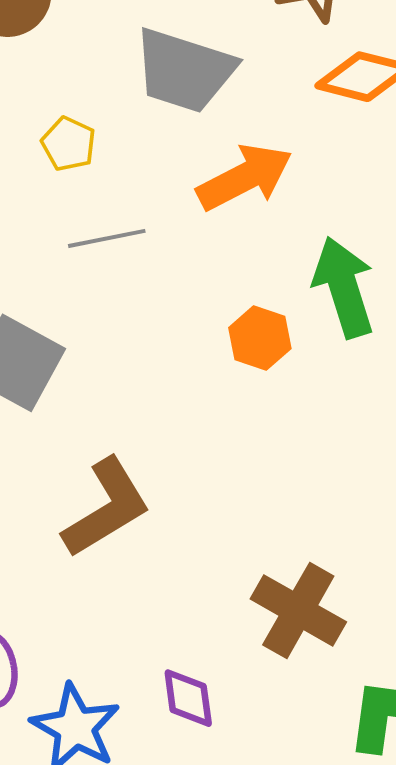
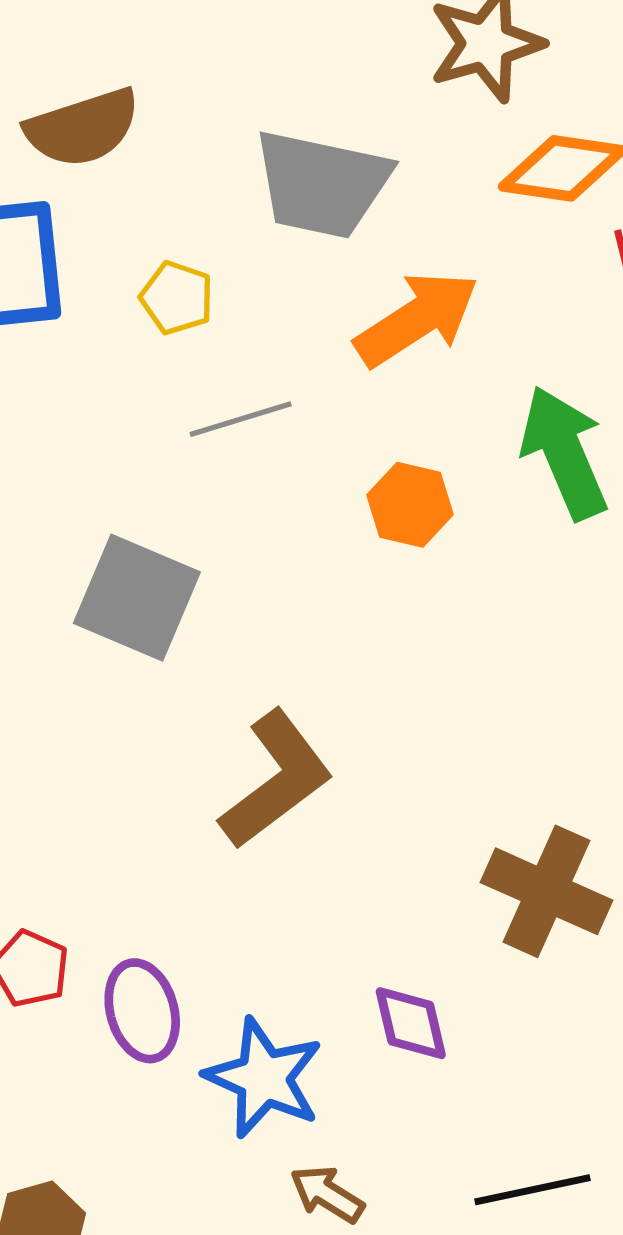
orange hexagon: (260, 338) -> (410, 505), moved

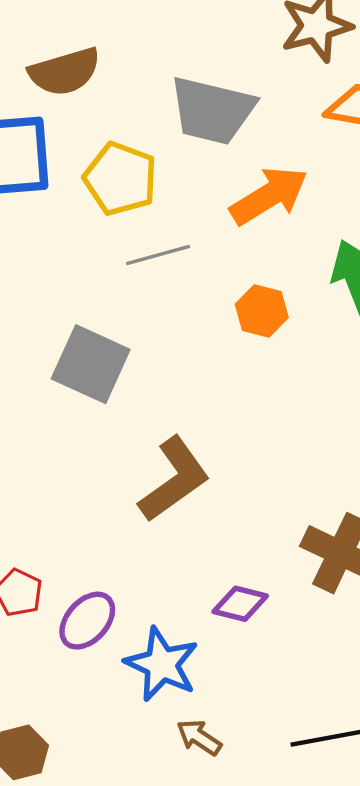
yellow pentagon: (177, 298) -> (120, 179), size x1.6
purple ellipse: (142, 1011) -> (87, 621), turned 56
purple diamond: (411, 1023) -> (240, 604), moved, turned -64

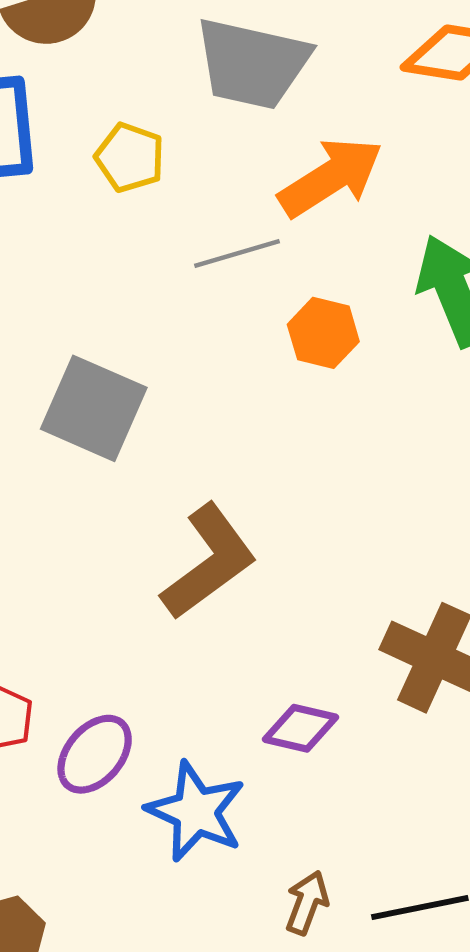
yellow pentagon: (120, 179) -> (130, 157), size x0.7
gray line: (158, 255) -> (237, 254), moved
brown arrow: (199, 737) -> (307, 903), moved, turned 78

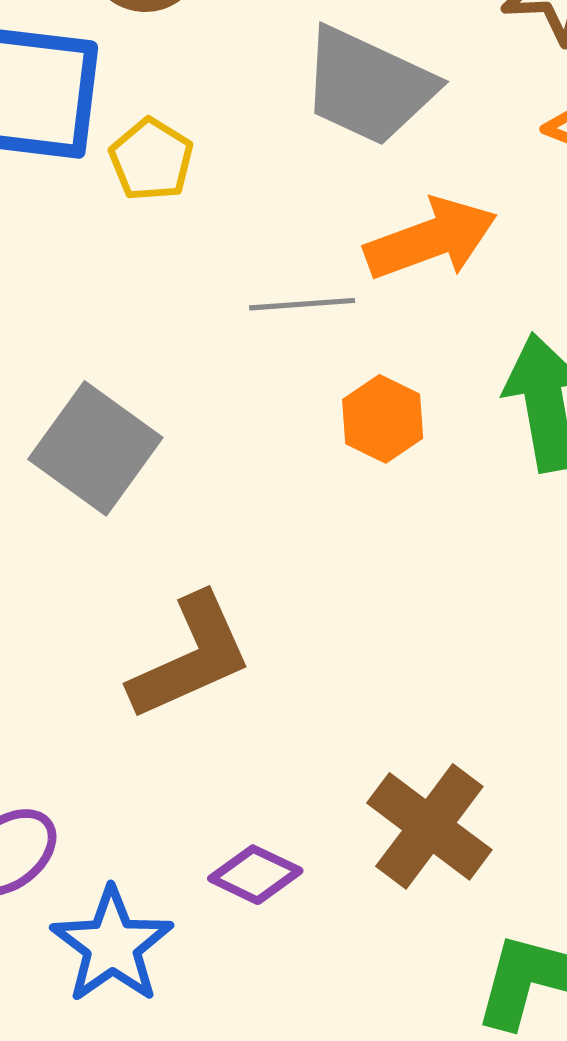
yellow pentagon: (130, 157) -> (151, 160), moved

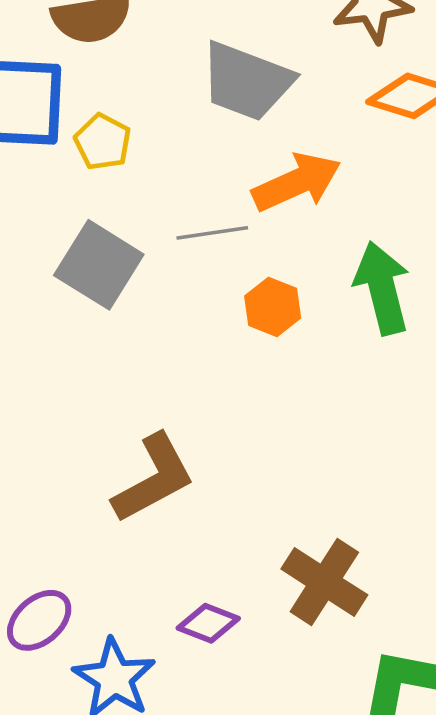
gray square: (95, 448) -> (99, 265), moved

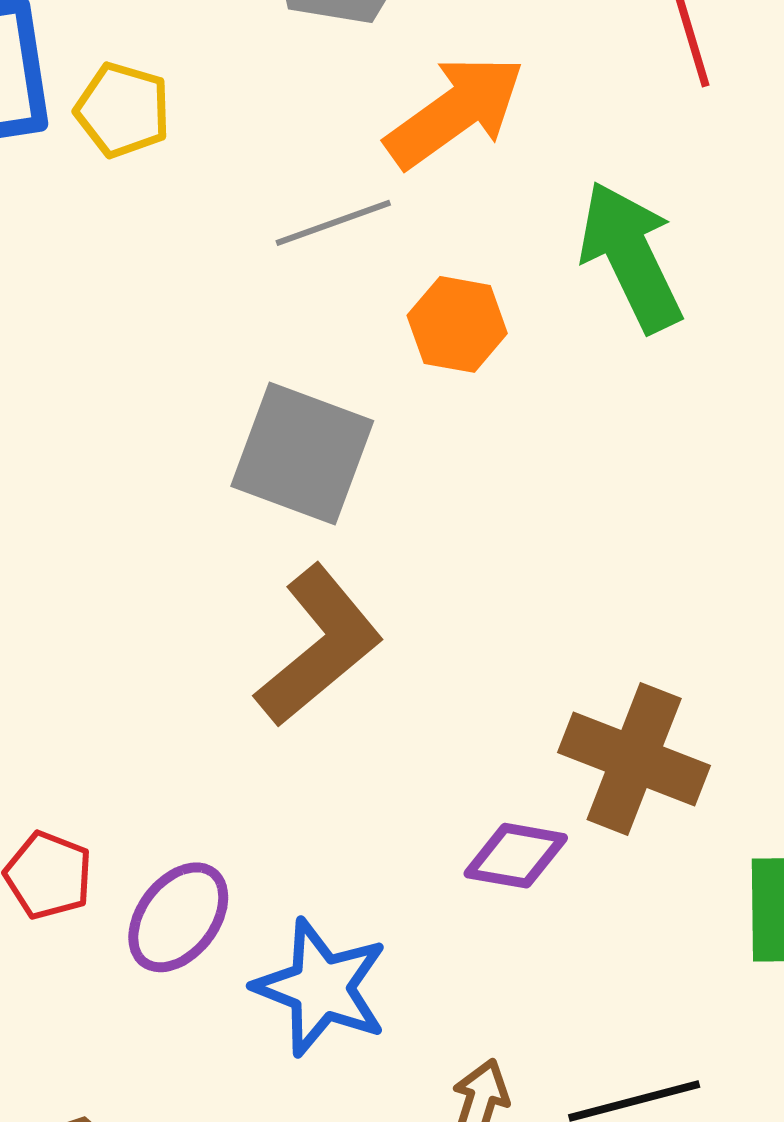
gray square: (99, 265) -> (302, 454), moved
purple diamond: (208, 623) -> (516, 856), moved

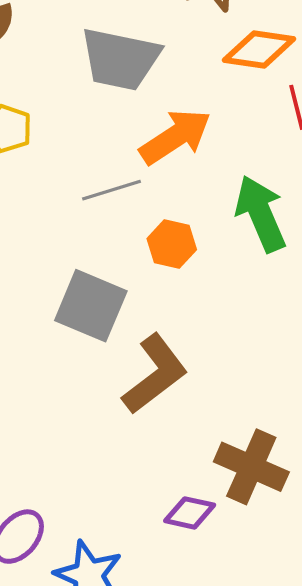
brown L-shape: (319, 646) -> (155, 374), moved

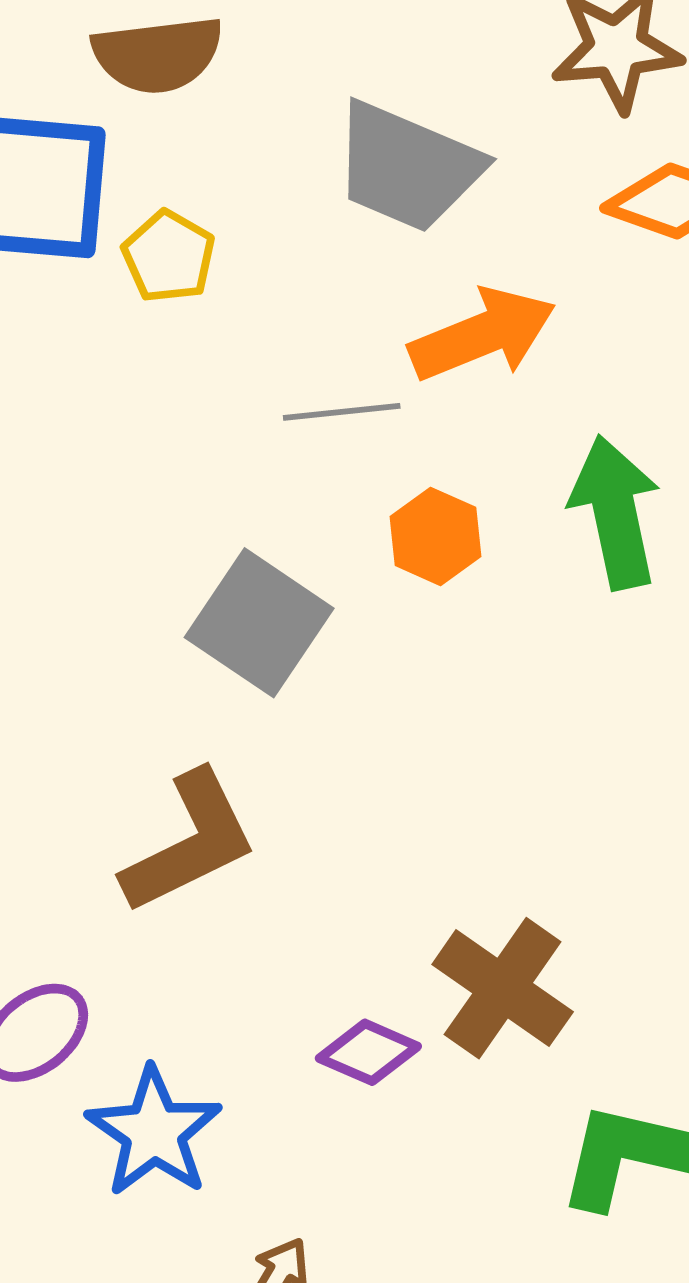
brown L-shape: (155, 374) -> (190, 842), moved

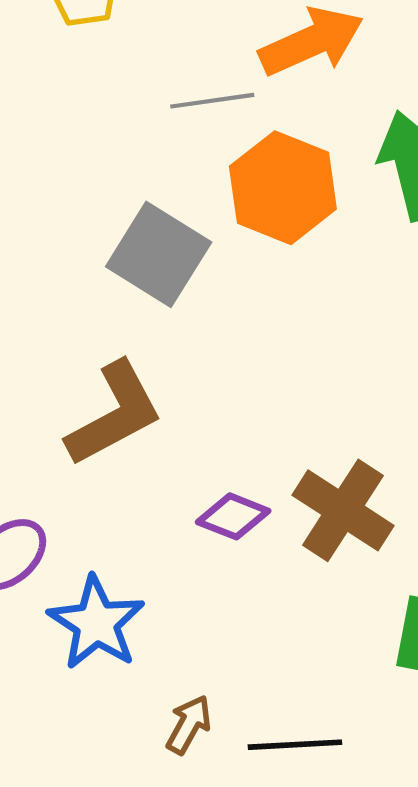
orange hexagon: (435, 536) -> (283, 188), size x1.6
purple diamond: (368, 1052) -> (233, 516), moved

